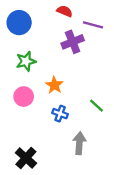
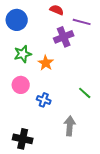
orange star: (54, 85) -> (46, 63), moved
blue cross: (60, 114) -> (44, 100), moved
black cross: (26, 158) -> (23, 139), turned -30

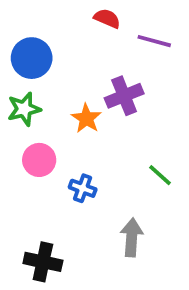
blue circle: (17, 20) -> (32, 58), moved
purple cross: (64, 37) -> (124, 96), moved
green star: (23, 54) -> (24, 109), moved

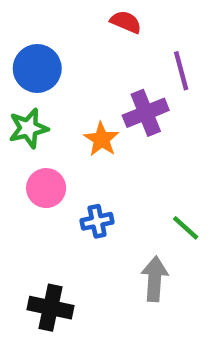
purple line: (154, 41) -> (181, 71), moved, turned 60
green line: (160, 175) -> (186, 228), moved
blue cross: (83, 188) -> (97, 221), turned -32

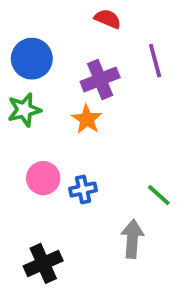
purple cross: (146, 113) -> (100, 79), moved
pink circle: (46, 188) -> (43, 178), moved
black cross: (51, 308) -> (43, 263), turned -36

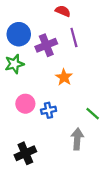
purple line: (155, 61) -> (74, 37), moved
purple cross: (100, 79) -> (46, 45), moved
orange star: (87, 119) -> (64, 77), moved

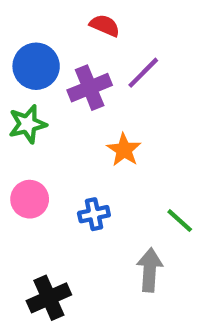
red semicircle: (63, 11) -> (105, 25), moved
purple line: (74, 37) -> (143, 73), turned 60
pink circle: (25, 104) -> (30, 199), moved

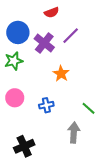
red semicircle: (105, 25) -> (52, 12), turned 136
purple cross: (90, 88) -> (44, 43), turned -30

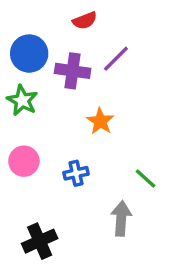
purple cross: (44, 43) -> (73, 71), turned -30
green star: (14, 61) -> (22, 100), turned -30

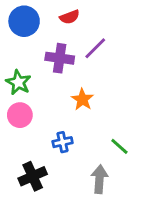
blue circle: (29, 54) -> (24, 21), moved
pink circle: (24, 161) -> (20, 115), moved
black cross: (40, 241) -> (33, 176), moved

